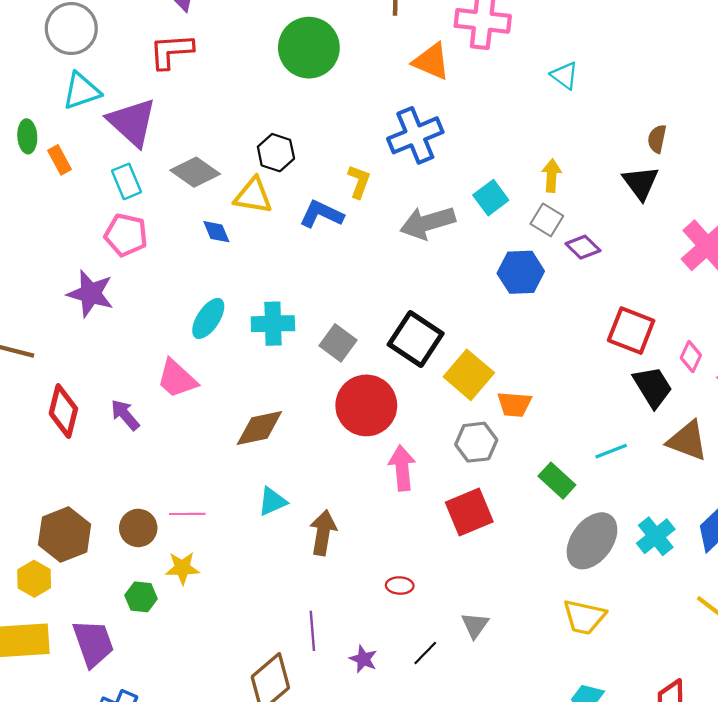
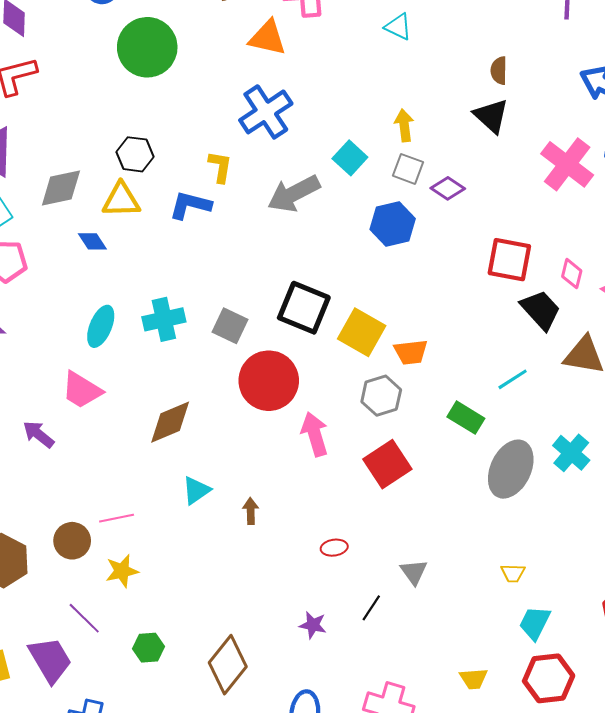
gray diamond: (195, 172) -> (61, 188), turned -36
brown arrow: (323, 533) -> (251, 511), size x0.6
green hexagon: (141, 597) -> (148, 648), moved
yellow trapezoid: (584, 617) -> (513, 573), moved, size x0.6
purple line: (312, 631) -> (84, 618), moved, turned -30

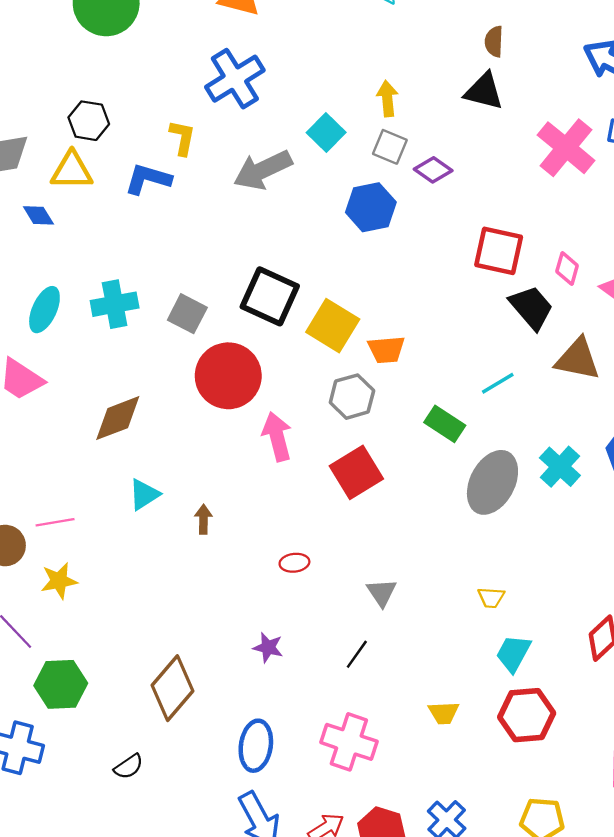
black triangle: (491, 116) -> (484, 91), turned -30
black line: (371, 608) -> (357, 654), moved
green hexagon: (148, 648) -> (61, 684), moved, size x1.5

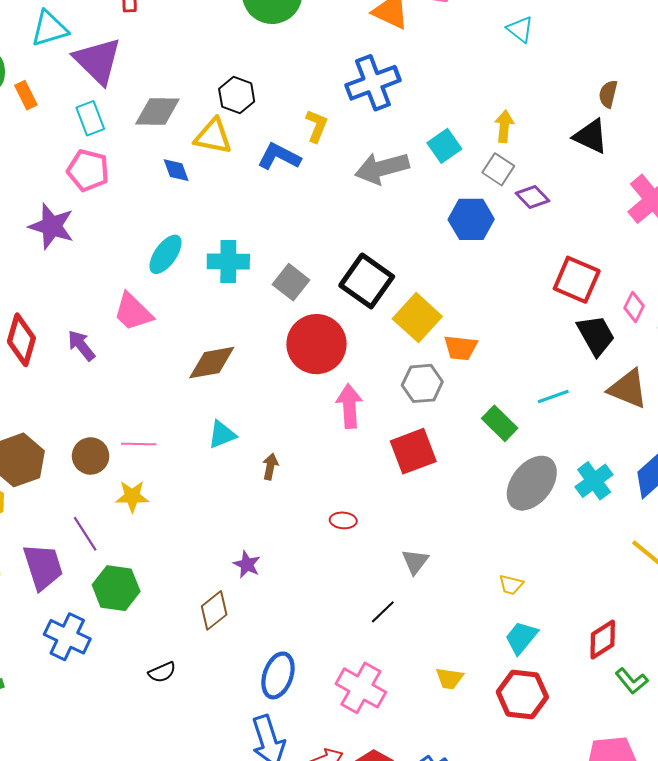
purple star: (268, 647) -> (247, 564), moved
brown diamond: (172, 688) -> (214, 610), size x0.7

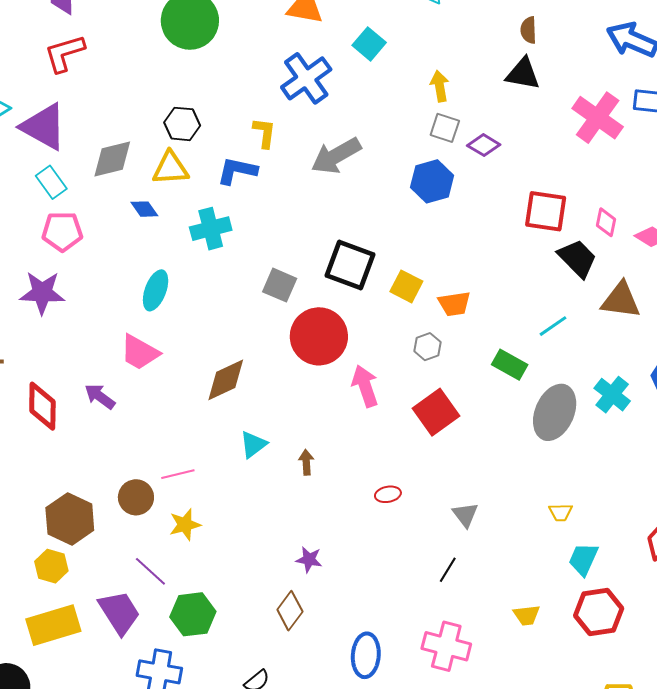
cyan square: (444, 146) -> (369, 44), moved
cyan cross: (228, 261) -> (211, 229), moved
yellow square: (417, 318) -> (406, 286), size x0.7
gray hexagon: (422, 383) -> (427, 347), size x0.7

